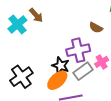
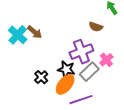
brown arrow: (36, 15) -> (35, 32), moved
black cross: (21, 77) -> (41, 77), moved, size x0.6

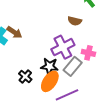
pink cross: (106, 60) -> (88, 53), turned -32

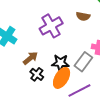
brown arrow: (14, 32) -> (30, 58), moved, turned -70
purple cross: (63, 47) -> (51, 26), moved

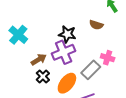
purple cross: (51, 26) -> (64, 52), moved
black star: (60, 63) -> (67, 34), moved

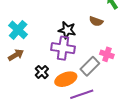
purple cross: (64, 52) -> (63, 48), turned 30
brown arrow: (39, 60) -> (16, 55), moved
orange ellipse: (67, 83) -> (66, 79), turned 30

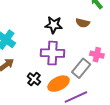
black star: (67, 30) -> (54, 25), moved

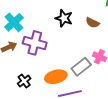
purple cross: (52, 53) -> (35, 43), moved
black cross: (34, 79) -> (24, 81), moved

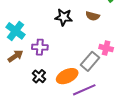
purple cross: (35, 43) -> (40, 47), size x0.7
black cross: (24, 81) -> (39, 76), moved

